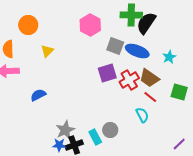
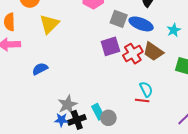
yellow triangle: (47, 51) -> (49, 24), size x1.5
red line: (150, 97) -> (142, 100), moved, turned -32
gray circle: (110, 130) -> (108, 118), moved

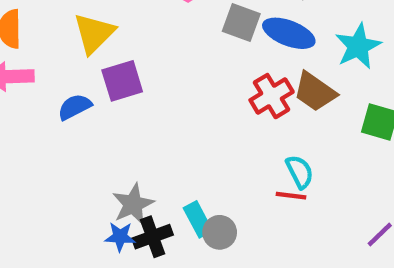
cyan star: (174, 30) -> (358, 46), size x1.5
purple square: (110, 46) -> (122, 81), moved
blue semicircle: (40, 69) -> (75, 107), moved

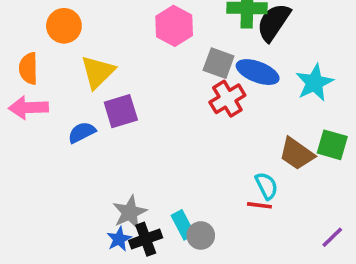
brown trapezoid: (315, 92) -> (297, 154), moved
red cross: (272, 96) -> (227, 99), moved
blue star: (120, 237) -> (119, 239), turned -30

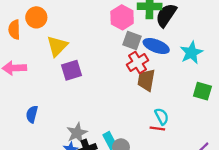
pink hexagon: (174, 26) -> (122, 17), moved
orange semicircle: (28, 68) -> (14, 30), moved
blue semicircle: (82, 132) -> (32, 114), moved, turned -49
brown trapezoid: (297, 154) -> (146, 80), moved, turned 65

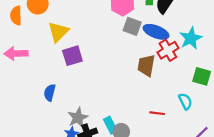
red cross: (137, 63) -> (168, 50), moved
blue semicircle: (32, 114) -> (50, 93), moved
cyan semicircle: (162, 116) -> (185, 101), moved

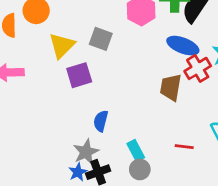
gray square: (132, 26) -> (101, 39), moved
blue semicircle: (50, 93) -> (101, 121), moved
cyan rectangle: (110, 125) -> (136, 151), moved

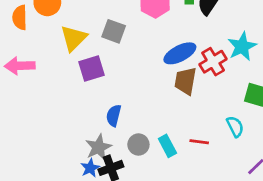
blue ellipse: (183, 46) -> (180, 53), moved, turned -48
cyan rectangle: (136, 151) -> (167, 146), moved
gray circle: (140, 169) -> (138, 144), moved

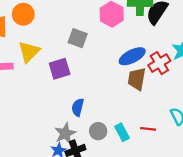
yellow triangle: (74, 38) -> (29, 52), moved

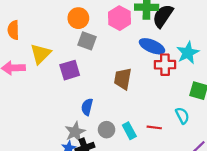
orange circle: (23, 14) -> (78, 18), moved
blue ellipse: (132, 56) -> (152, 46), moved, turned 50
red cross: (159, 63) -> (165, 65), turned 30
brown trapezoid: (137, 79) -> (123, 79), moved

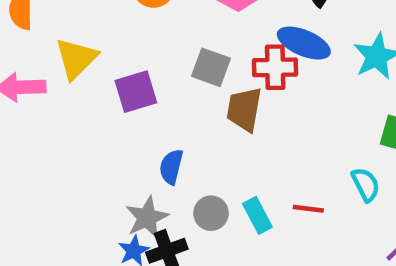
gray square: (87, 41) -> (211, 67), moved
red cross: (165, 65) -> (275, 67), moved

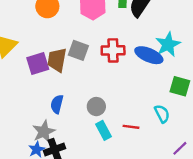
blue ellipse: (304, 43) -> (149, 55), moved
brown trapezoid: (244, 109) -> (57, 60), moved
gray circle: (211, 213) -> (96, 107), moved

